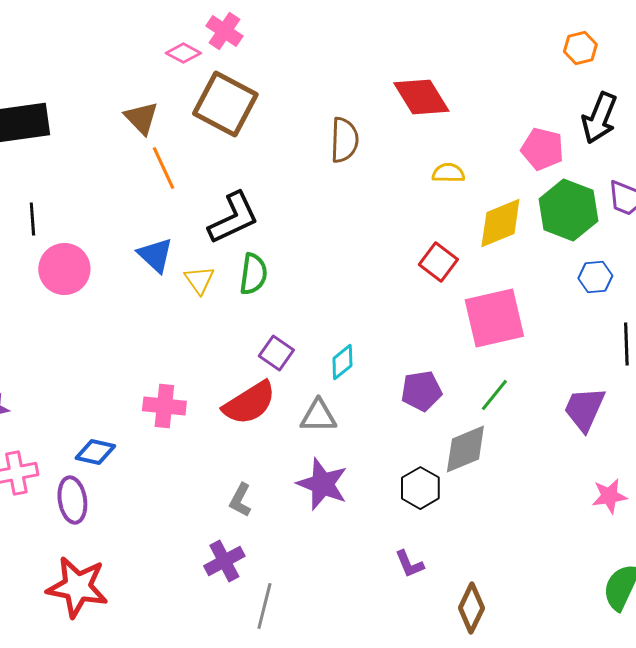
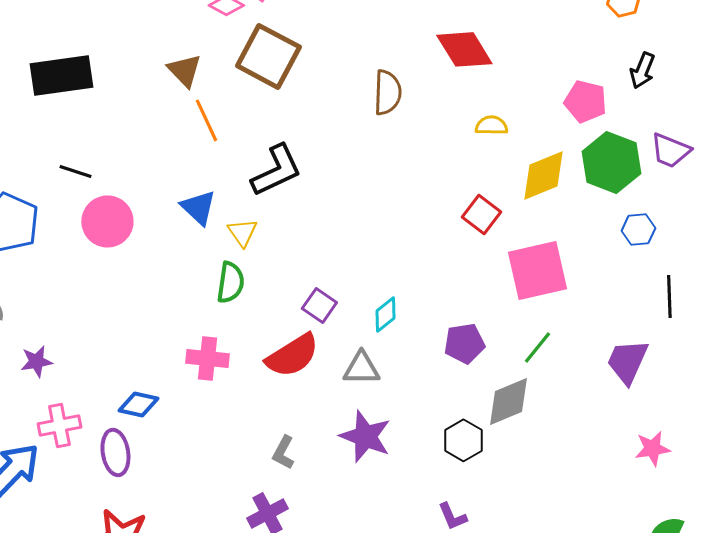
black arrow: (599, 118) -> (642, 70), size x0.7
black line: (32, 219) -> (75, 171), turned -68
green semicircle: (253, 274) -> (230, 282), moved

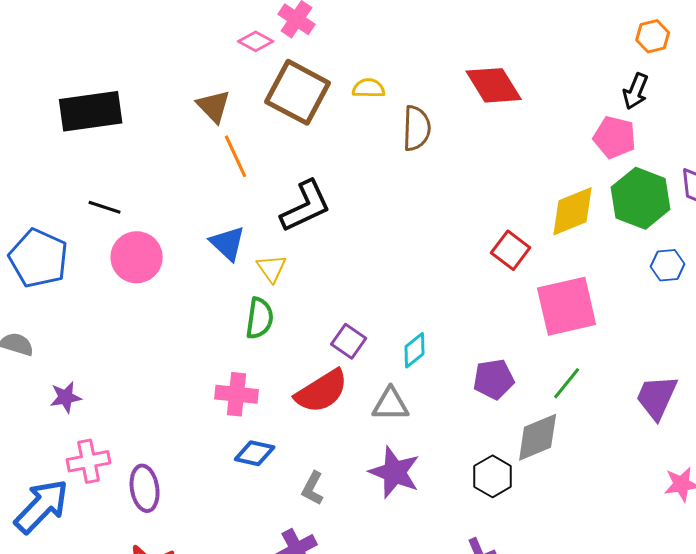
black arrow: (642, 70) -> (636, 91), moved
yellow semicircle: (491, 125) -> (369, 88), moved
blue diamond: (138, 404) -> (255, 453), moved

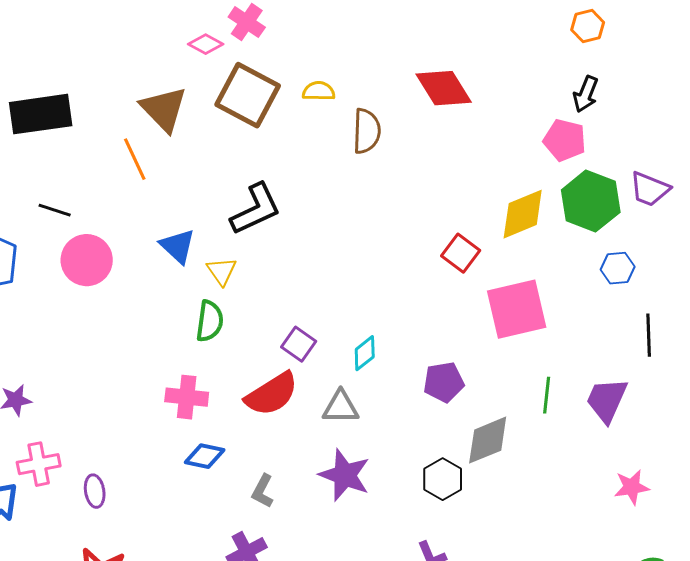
orange hexagon: (653, 36) -> (588, 26), moved
brown triangle: (214, 106) -> (164, 109), size x1.4
orange line: (236, 156) -> (135, 159), moved
green line: (567, 383) -> (547, 395), moved, turned -33
purple ellipse: (145, 488) -> (95, 491), size x0.7

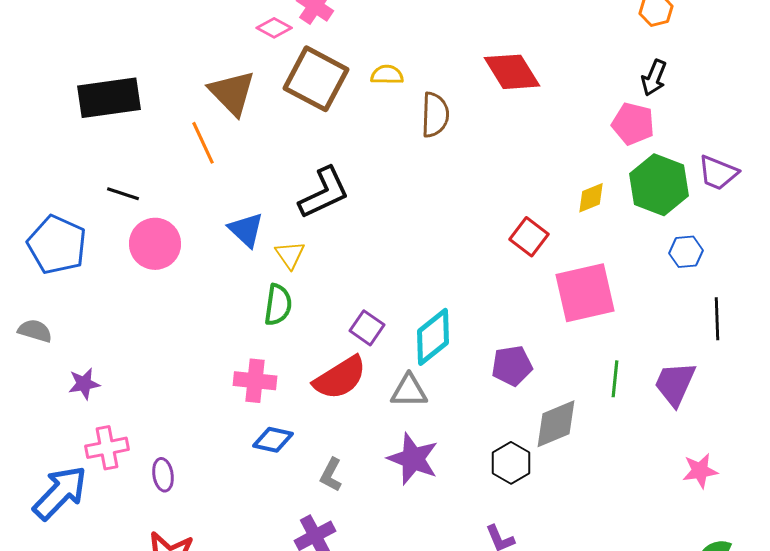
yellow diamond: (523, 214) -> (591, 198), size x0.6
cyan diamond: (365, 353) -> (433, 337), size x1.6

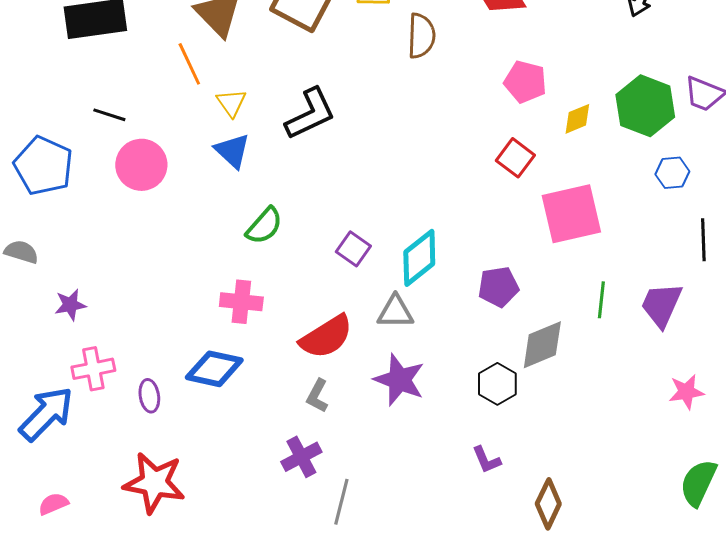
pink pentagon: (633, 124) -> (525, 82), moved
yellow triangle: (290, 255) -> (231, 103), moved
green semicircle: (278, 305) -> (264, 226), turned 33
red semicircle: (340, 378) -> (326, 337), moved
blue diamond: (273, 440) -> (214, 369), moved, size x1.4

